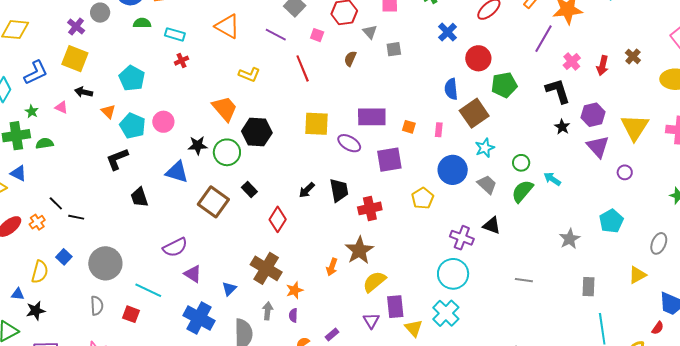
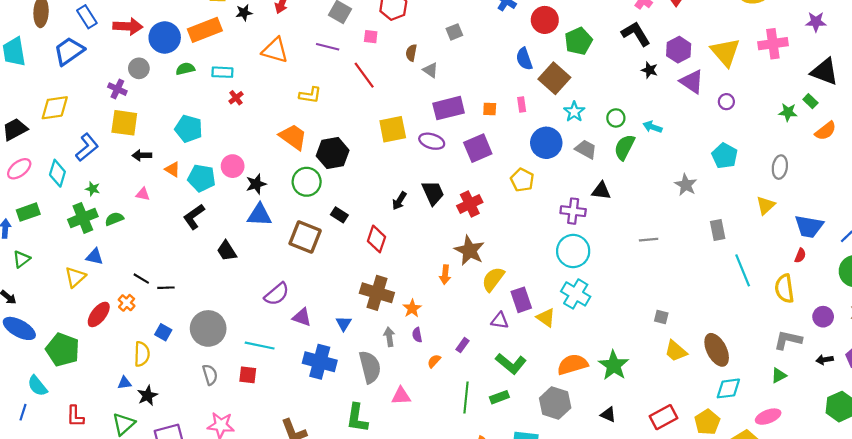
gray triangle: (370, 32) -> (430, 70), moved
pink triangle: (61, 107) -> (143, 194), moved
black star: (198, 145) -> (256, 184), moved
purple triangle: (371, 321) -> (500, 321), turned -36

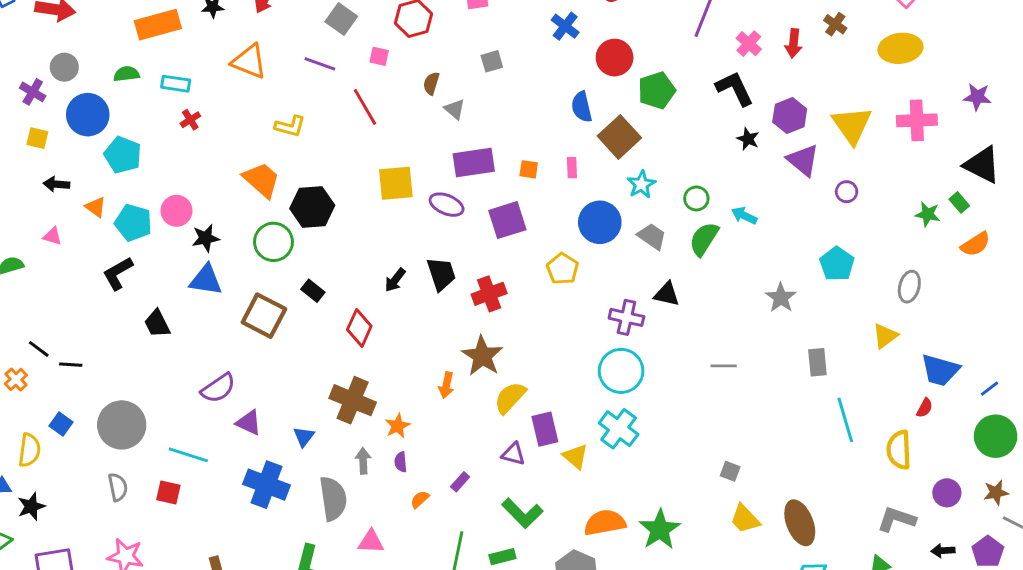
blue circle: (165, 37) -> (88, 115), moved
yellow square: (124, 123) -> (37, 138), size x0.6

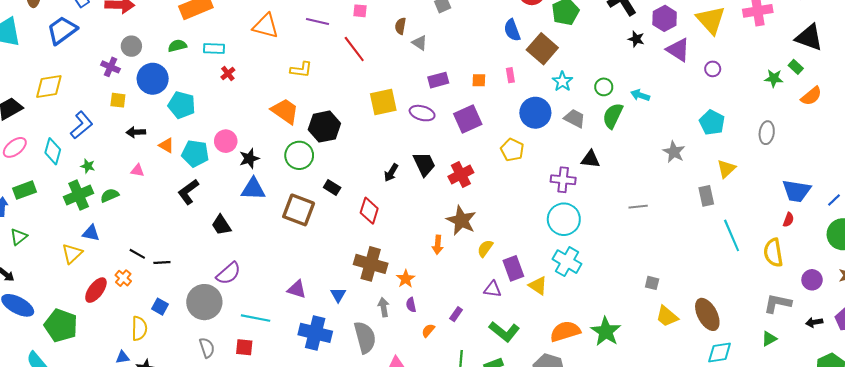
purple rectangle: (474, 163) -> (438, 80), size x0.7
yellow triangle: (885, 336) -> (726, 169), moved
purple semicircle: (218, 388) -> (229, 273), moved
yellow semicircle: (510, 398) -> (485, 248), size x0.7

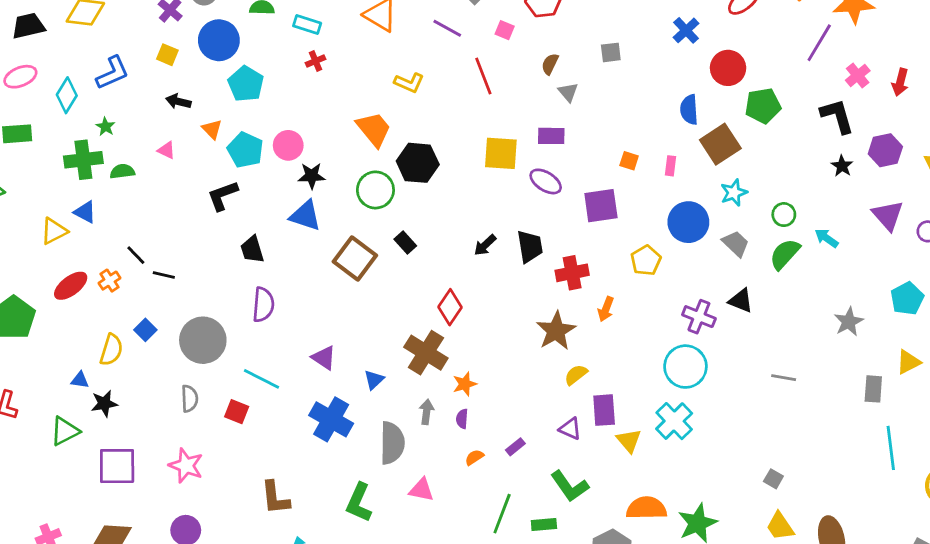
purple triangle: (678, 50) -> (888, 215), moved
purple rectangle: (438, 80) -> (551, 136), moved
red diamond: (369, 211) -> (450, 307), moved
orange arrow: (438, 245) -> (606, 309), moved
purple semicircle: (229, 273) -> (263, 305), moved, turned -60

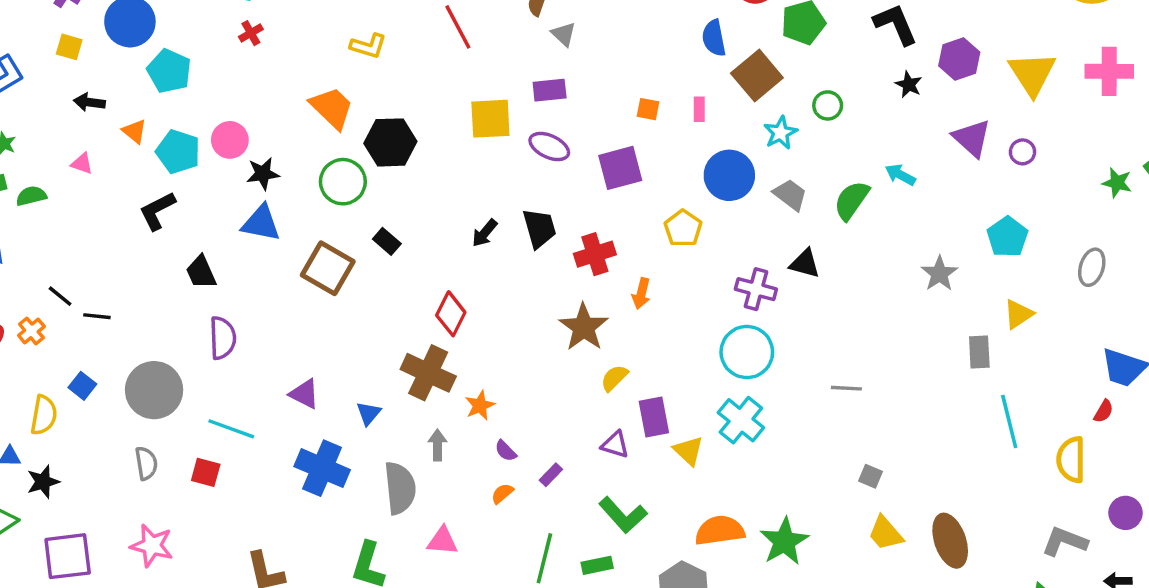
green circle: (784, 215) -> (828, 105), moved
gray line: (784, 378) -> (846, 388), moved
purple semicircle: (462, 419) -> (506, 451), moved, turned -42

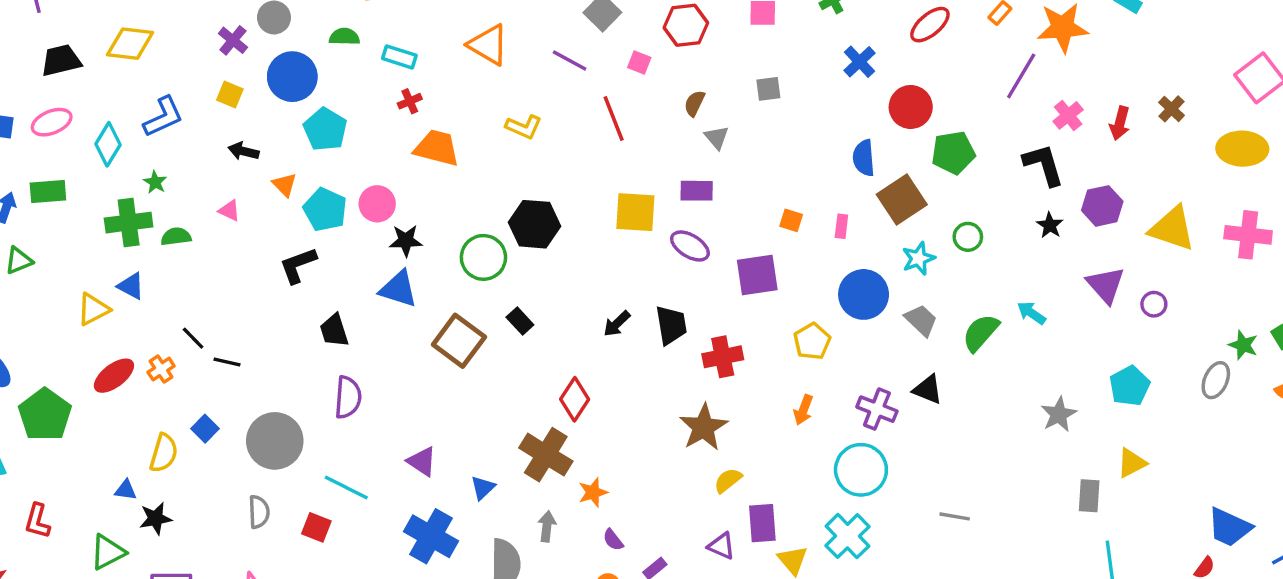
yellow triangle: (1032, 74) -> (1172, 228), turned -45
orange trapezoid: (332, 108) -> (437, 148), moved, turned -36
gray ellipse: (1092, 267) -> (1216, 380), moved
orange arrow: (641, 293) -> (803, 410), moved

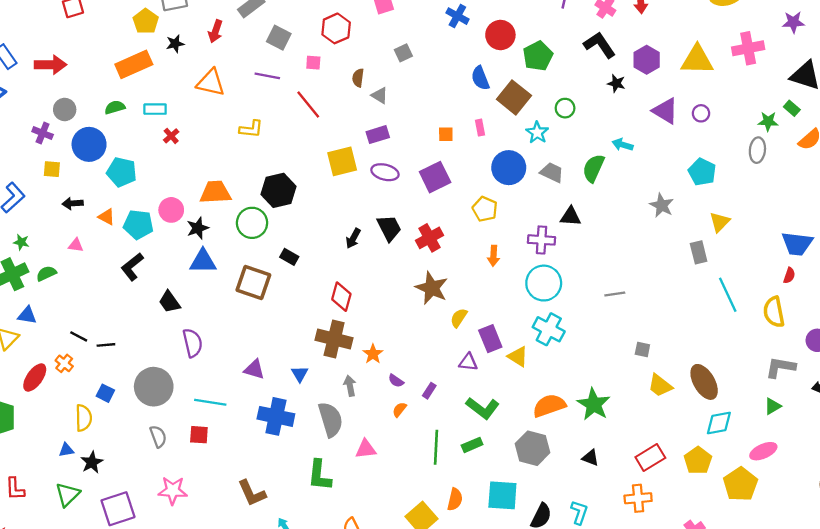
orange trapezoid: (437, 148) -> (215, 192), moved

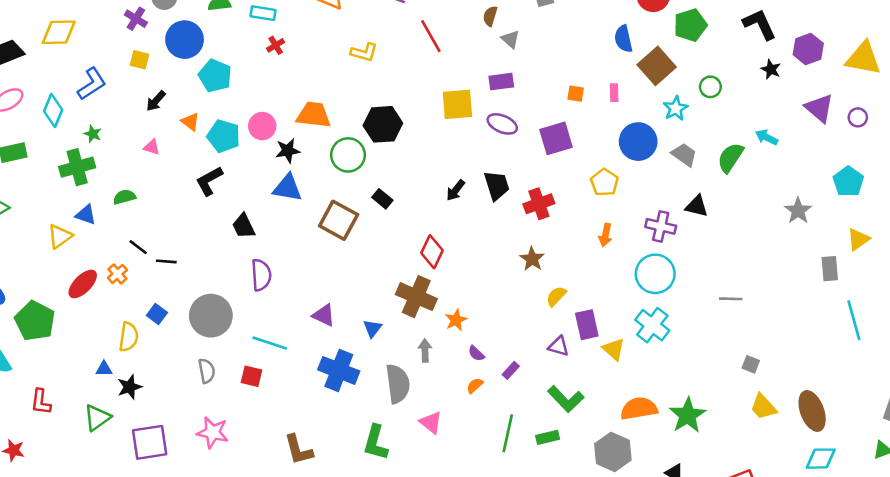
black arrow: (73, 203) -> (156, 101), turned -54
green semicircle: (46, 273) -> (124, 197), moved
brown star: (432, 288) -> (532, 259), size x0.7
pink triangle: (366, 449) -> (431, 422), turned 35

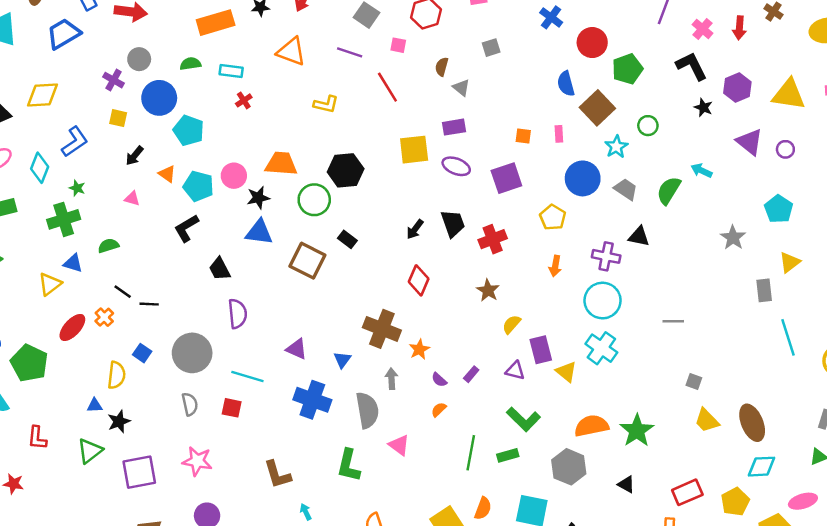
red diamond: (432, 252) -> (419, 280), moved
purple rectangle: (511, 370) -> (471, 374), moved

